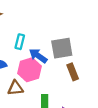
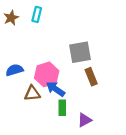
cyan rectangle: (20, 42) -> (37, 14), moved
blue arrow: (38, 56) -> (56, 89), moved

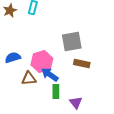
brown rectangle: (91, 77) -> (82, 64), turned -56
purple triangle: (85, 120) -> (76, 103), turned -40

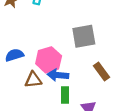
brown rectangle: (82, 64) -> (101, 72), moved, turned 42
blue arrow: (50, 75) -> (58, 75), turned -30

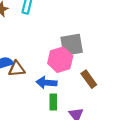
pink hexagon: (49, 60) -> (60, 60), moved
brown triangle: (33, 80) -> (17, 69), moved

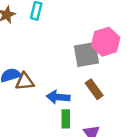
pink hexagon: (60, 60) -> (106, 42), moved
brown rectangle: (89, 79) -> (94, 89), moved

